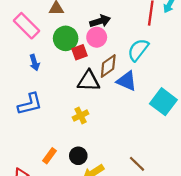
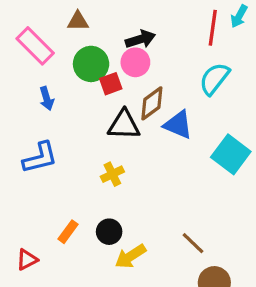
cyan semicircle: (138, 50) -> (214, 79), moved

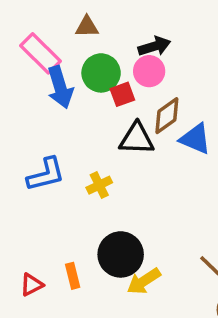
blue arrow: (47, 98) -> (60, 87), moved, size x1.6
yellow cross: (112, 174) -> (99, 185), moved
orange rectangle: (68, 232) -> (73, 276), moved, turned -50
black circle: (109, 232) -> (121, 254), size x1.6

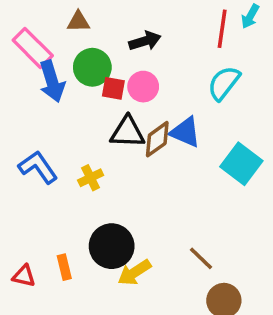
pink circle: (149, 71) -> (143, 87), moved
red square: (122, 94) -> (113, 88), turned 30
brown diamond: (167, 116) -> (157, 139), moved
blue L-shape: (46, 174) -> (38, 167), turned -111
red triangle: (32, 285) -> (24, 276), turned 40

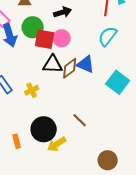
red square: (113, 88) -> (45, 39), size x1.5
brown line: (201, 258) -> (80, 120), moved

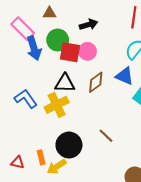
black triangle: (53, 64) -> (65, 83), moved
blue triangle: (86, 64) -> (125, 76), moved
yellow cross: (32, 90) -> (57, 105), size x1.6
yellow arrow: (57, 144) -> (57, 167), moved

